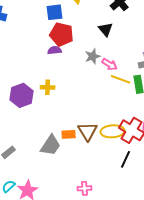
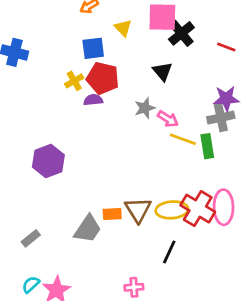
yellow cross: (48, 87) -> (74, 81), moved, turned -32
black line: (126, 159) -> (169, 252), moved

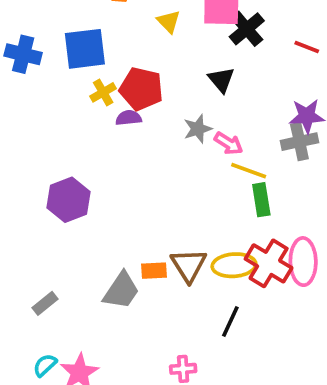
blue square: (93, 48) -> (85, 49), moved, size x1.4
green rectangle: (207, 146) -> (261, 200), moved

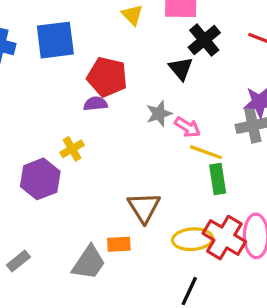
black cross: (247, 29) -> (204, 40), moved
yellow cross: (103, 92) -> (72, 149), moved
brown triangle: (189, 265) -> (144, 207), moved
gray rectangle: (45, 303) -> (18, 261), moved

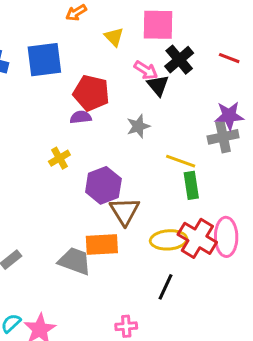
pink arrow: (188, 127) -> (146, 70), moved
purple hexagon: (40, 179) -> (103, 185), moved
orange rectangle: (119, 244) -> (102, 244), size x1.5
gray trapezoid: (89, 263) -> (75, 261), turned -104

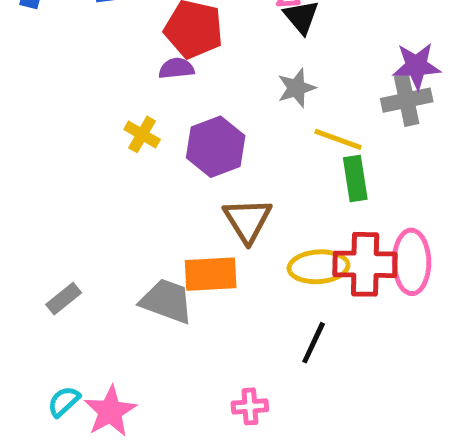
gray star: (138, 126) -> (296, 88), moved
yellow cross: (59, 158) -> (142, 134), turned -30
purple hexagon: (103, 185) -> (216, 147), moved
red cross: (197, 238) -> (365, 264), turned -30

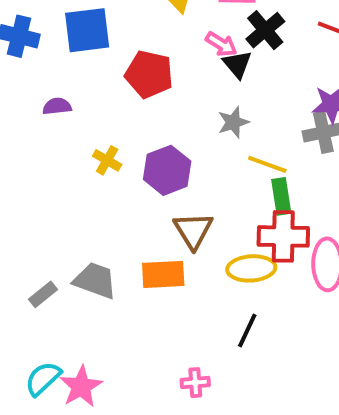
purple semicircle: (176, 68) -> (57, 106), moved
red cross: (365, 264) -> (283, 236), moved
gray trapezoid: (167, 301) -> (95, 280), moved
cyan semicircle: (64, 402) -> (43, 379), size x1.4

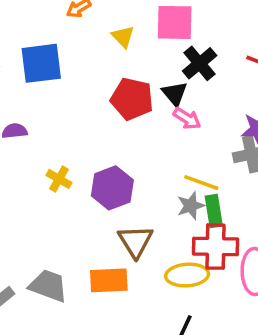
pink arrow: (221, 44) -> (187, 118), moved
red pentagon: (149, 74) -> (132, 99), moved
gray star: (233, 122) -> (191, 206), moved

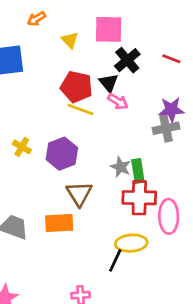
yellow line: (201, 183) -> (81, 110), moved
gray star: (191, 206) -> (121, 167), turned -30
yellow ellipse: (187, 275) -> (131, 243), moved

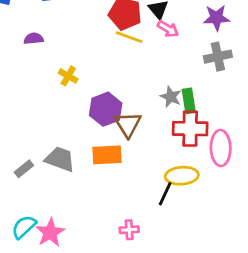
purple star: (171, 110) -> (216, 18), moved
purple hexagon: (62, 154) -> (106, 109), moved

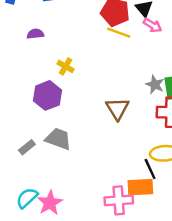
purple hexagon: (106, 109) -> (47, 95), moved
orange rectangle: (107, 155) -> (140, 187), moved
black line: (165, 194) -> (150, 169), turned -50
pink cross: (129, 230) -> (119, 200), size x1.6

